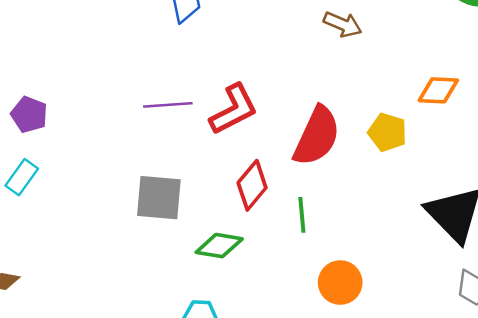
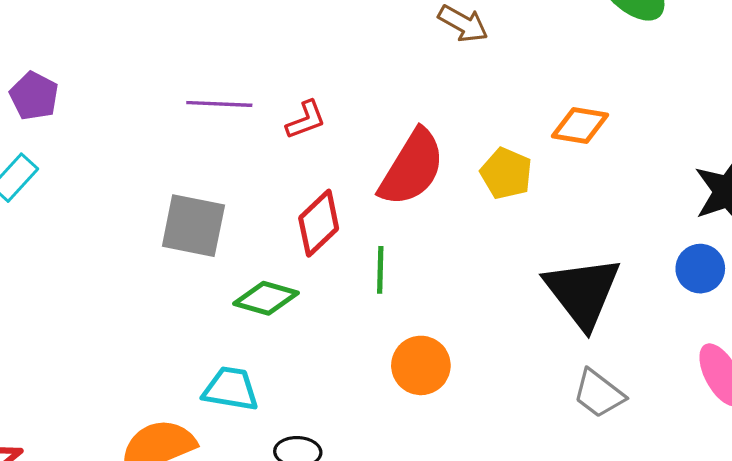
red L-shape: (234, 109) -> (306, 120), size x0.6

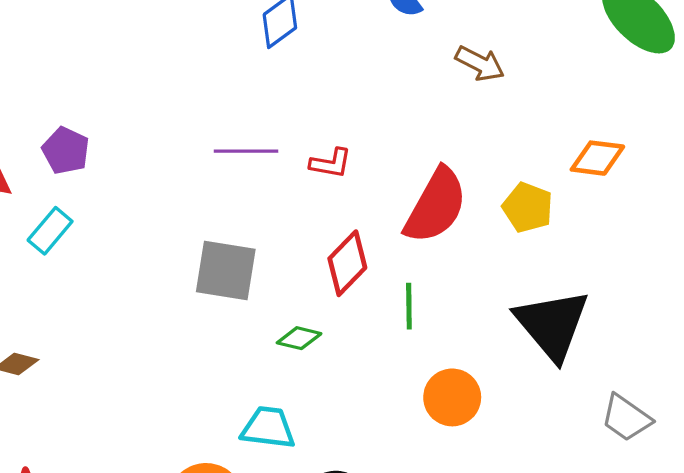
red L-shape: (306, 120) -> (331, 163), turned 33
black triangle: (583, 292) -> (552, 324), moved
green diamond: (266, 298) -> (299, 338), size x0.7

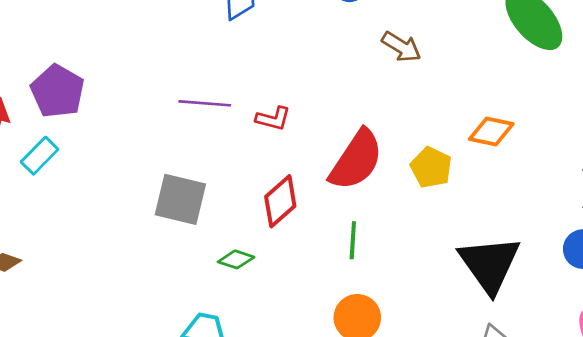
purple pentagon: (66, 151) -> (58, 91), size x1.4
green line: (409, 306) -> (353, 240), moved
black triangle: (552, 324) -> (490, 264), moved

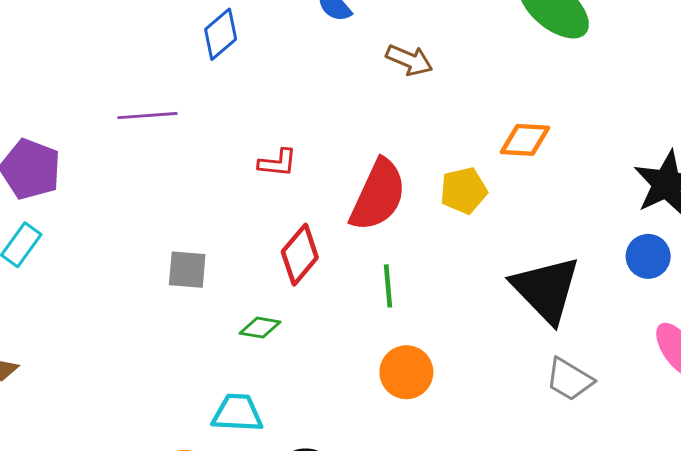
purple line: (205, 103) -> (147, 116), moved
yellow pentagon: (431, 167) -> (464, 191), turned -30
gray square: (180, 199) -> (187, 270), size x0.7

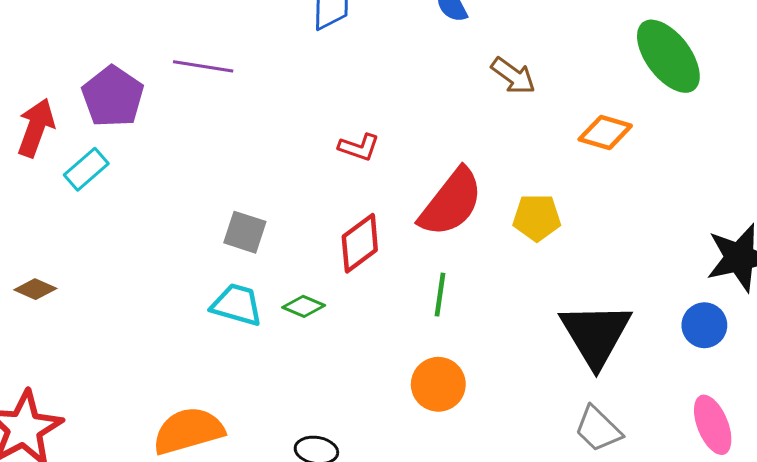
purple line: (147, 116) -> (203, 66), moved
orange diamond: (525, 140) -> (605, 133), moved
cyan trapezoid: (237, 413) -> (237, 305), moved

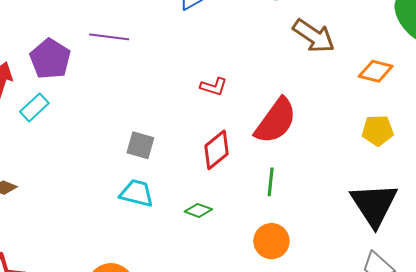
brown arrow: (513, 76) -> (314, 36), size x1.4
yellow pentagon: (537, 218) -> (378, 130), moved
green diamond: (304, 306) -> (198, 210), moved

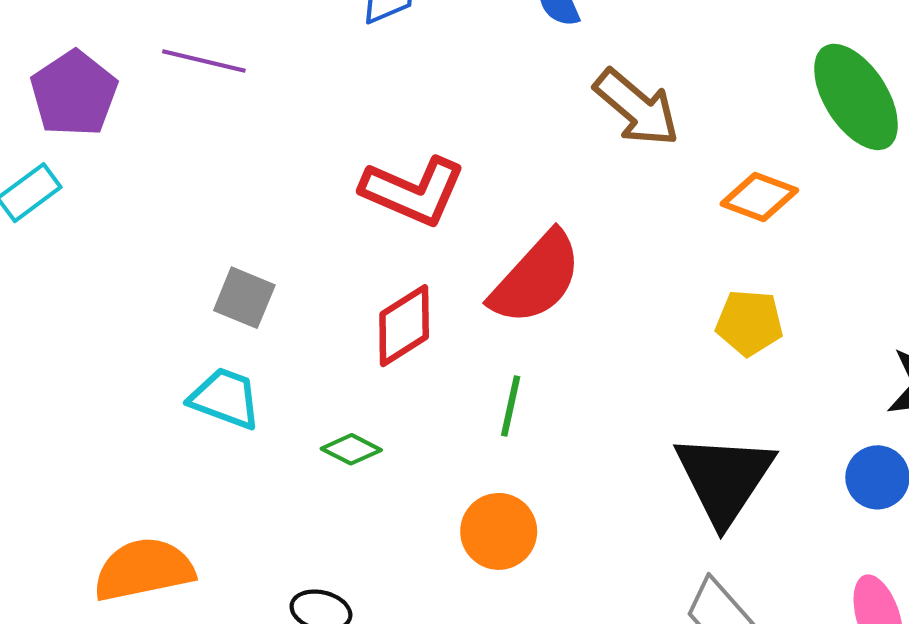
red L-shape: (214, 87) -> (413, 191), size x1.8

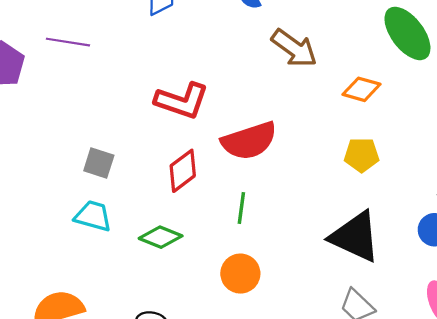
red semicircle: (536, 278) -> (249, 141), turned 34
green diamond: (351, 449) -> (161, 237), size x1.4
black triangle: (724, 478) -> (355, 237), turned -34

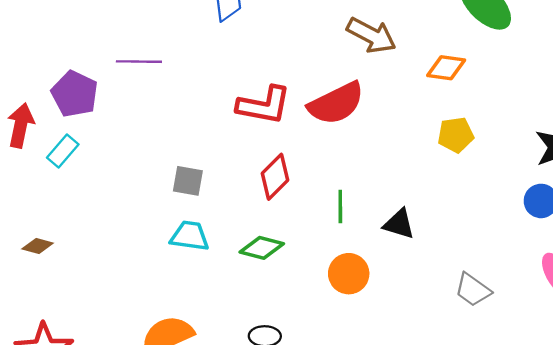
red semicircle: (249, 141) -> (336, 103), moved
black triangle: (355, 237) -> (399, 224), moved, size x0.6

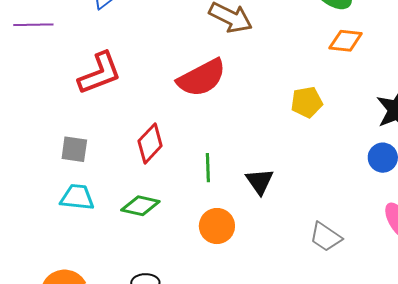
purple line: (139, 62) -> (33, 25), moved
orange diamond: (446, 68) -> (346, 41), moved
red L-shape: (264, 105) -> (100, 73), moved, turned -30
black triangle: (399, 224) -> (260, 181), turned 40

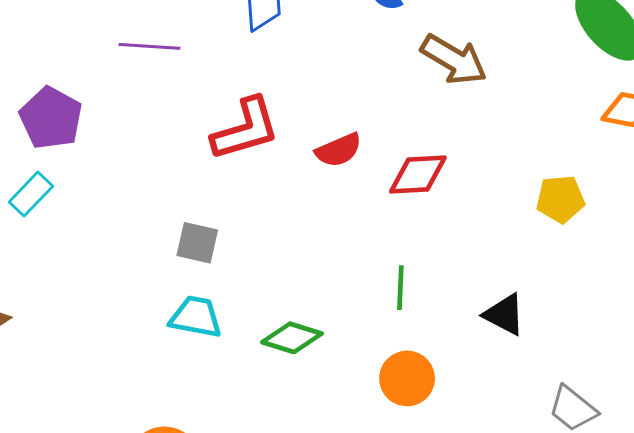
red semicircle: (202, 78) -> (339, 150), moved, size x0.6
red diamond: (150, 143) -> (418, 175), moved, turned 39
black triangle: (260, 181) -> (504, 315), moved, turned -32

